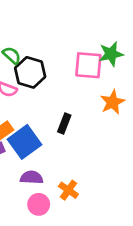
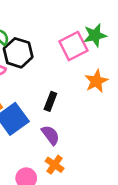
pink square: (88, 65) -> (73, 46), turned -32
purple semicircle: (32, 177) -> (50, 135), moved, turned 50

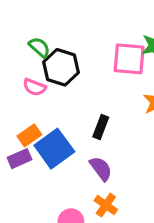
pink square: (73, 46) -> (129, 59), turned 32

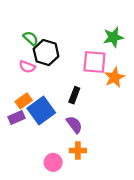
pink square: (129, 59) -> (94, 62), moved
orange cross: (106, 205) -> (78, 151), turned -35

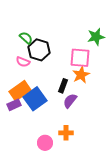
orange star: (114, 77) -> (81, 75), moved
orange rectangle: (24, 101) -> (20, 91), size x1.5
purple semicircle: (74, 125) -> (70, 101), moved, turned -105

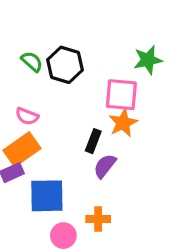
black hexagon: (39, 50) -> (65, 65), moved
pink semicircle: (23, 62) -> (27, 116), moved
blue square: (35, 99) -> (47, 196), moved, turned 35

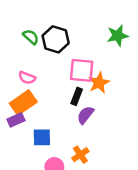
pink square: (121, 95) -> (82, 70), moved
blue square: (47, 196) -> (42, 137), size x0.7
orange cross: (98, 219) -> (80, 155), turned -35

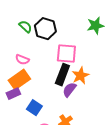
orange star: (99, 83) -> (80, 76), moved
black rectangle: (77, 96) -> (62, 75), size x1.5
blue square: (42, 137) -> (34, 108), turned 35

